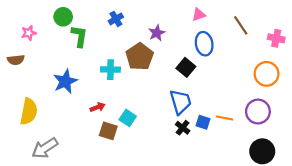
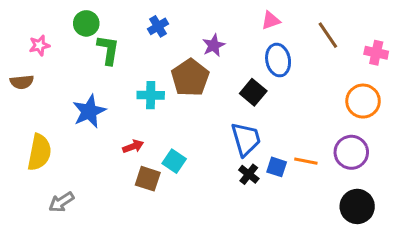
gray arrow: (45, 148) -> (61, 202), size x0.7

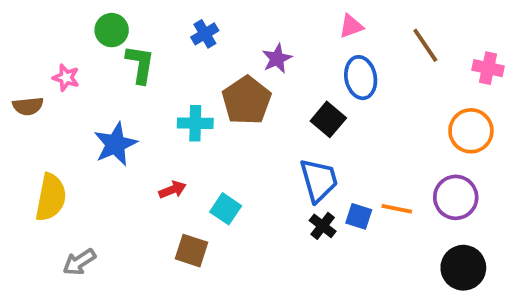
pink star: (39, 45) -> (66, 78), moved, turned 30
brown square: (148, 179) -> (191, 251), moved

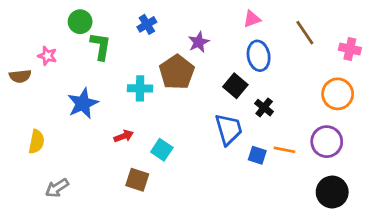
yellow semicircle: (51, 197) -> (36, 142), size x0.7
black cross: (323, 226) -> (264, 108), moved

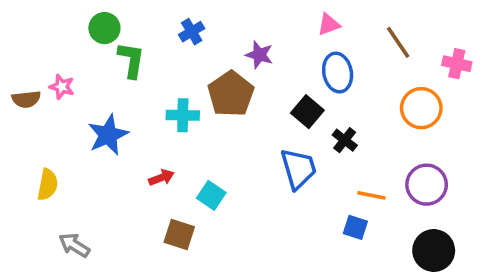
purple star: (199, 42) -> (259, 55), turned -30
pink star: (47, 56) -> (62, 87), moved
orange circle: (338, 94) -> (421, 108), moved
blue square: (257, 155) -> (355, 227), moved
gray arrow: (57, 188) -> (74, 245), turned 65

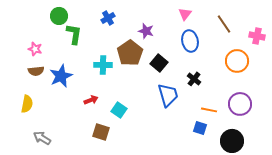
pink triangle: (329, 24) -> (185, 14), turned -32
brown semicircle: (26, 99) -> (36, 71), moved
black square: (307, 112) -> (159, 63), moved
black circle: (434, 250) -> (232, 141), moved

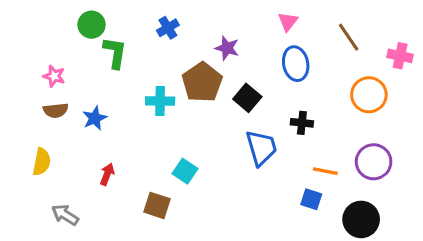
blue star: (61, 76) -> (95, 118), size x0.7
black cross: (194, 79) -> (302, 123), turned -32
red arrow: (91, 100) -> (107, 174), moved, turned -48

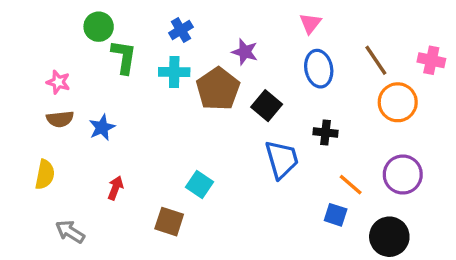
brown line: (349, 37) -> (376, 60), moved
cyan cross: (160, 101) -> (174, 72), moved
orange line: (325, 171) -> (351, 185), turned 30

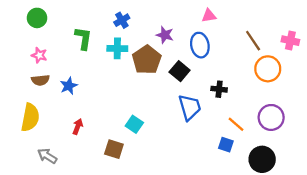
pink triangle: (310, 23) -> (209, 16), turned 42
green circle: (99, 27) -> (37, 18), moved
blue ellipse: (319, 69) -> (200, 45), moved
yellow semicircle: (45, 175) -> (30, 117), size x1.4

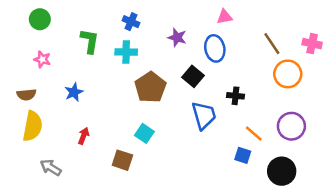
blue cross: (122, 20) -> (131, 22), turned -35
brown pentagon: (147, 60) -> (150, 87), moved
brown semicircle: (40, 80) -> (26, 95), moved

